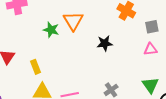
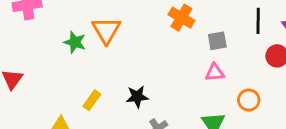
black star: (105, 43) -> (137, 97), moved
yellow rectangle: (35, 67) -> (92, 100), moved, turned 56

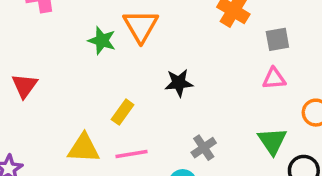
black star: (137, 97) -> (179, 83), moved

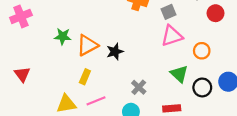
orange triangle: (141, 26) -> (87, 45), moved, turned 45
pink triangle: (274, 79) -> (172, 36), size x1.5

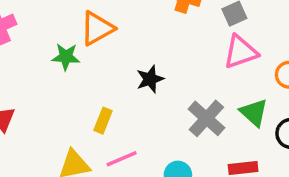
orange triangle: (87, 45) -> (97, 28), moved
gray cross: (139, 87) -> (206, 118), moved, size x1.5

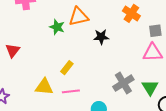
black star: (150, 79) -> (101, 37), moved

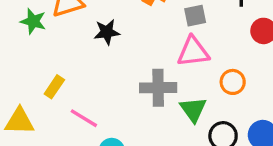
gray cross: (123, 83) -> (158, 88), moved, turned 35
pink line: (71, 91) -> (84, 118), moved, turned 42

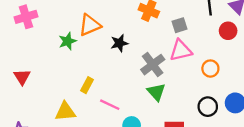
green star: (33, 21) -> (67, 41), turned -30
gray cross: (158, 88) -> (153, 65), moved, turned -30
green triangle: (193, 109) -> (156, 92), moved

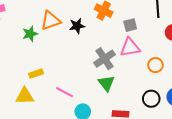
black star: (119, 43) -> (77, 26), moved
yellow rectangle: (87, 85) -> (36, 74), moved, turned 40

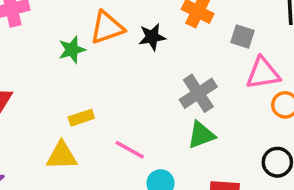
gray square: (130, 25) -> (243, 36), turned 32
pink triangle: (130, 48) -> (263, 73), moved
green triangle: (106, 83) -> (201, 135), turned 48

